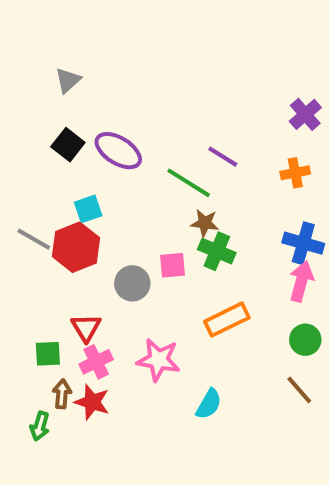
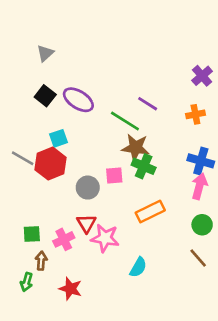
brown star: (205, 223) -> (136, 148), size x1.5
red triangle: (86, 328) -> (86, 223), moved
red star: (92, 402) -> (70, 289), moved

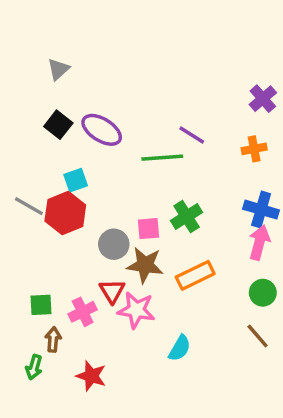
green line: (125, 121) -> (162, 158), turned -36
brown star: (136, 148) -> (145, 265), moved
green cross: (144, 166) -> (187, 216), turned 35

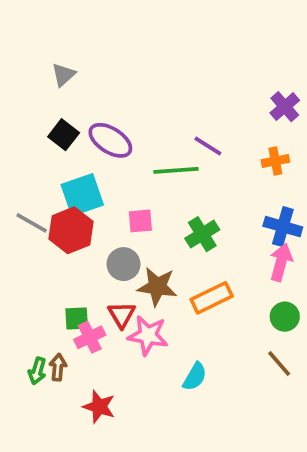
cyan square: (76, 180) -> (82, 195), size x1.6
pink square: (148, 229) -> (140, 221), moved
green square: (41, 305) -> (77, 318), moved
green arrow: (34, 367) -> (37, 371), moved

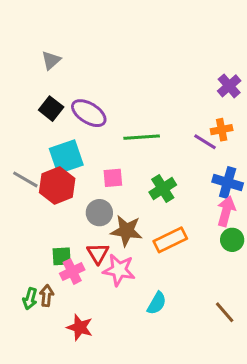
purple line: (208, 146) -> (205, 142), moved
green circle: (285, 317) -> (232, 240), moved
brown line: (279, 363) -> (225, 312), moved

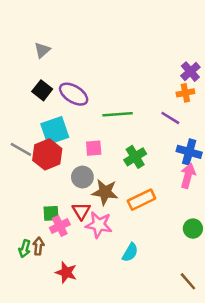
orange cross: (222, 130) -> (185, 93), moved
green circle: (232, 240) -> (193, 229), moved
brown line: (225, 312) -> (188, 281), moved

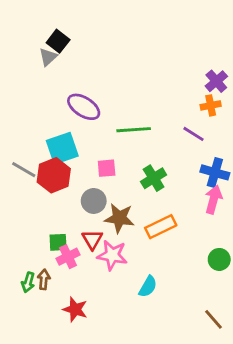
black square: (42, 90) -> (58, 41), moved

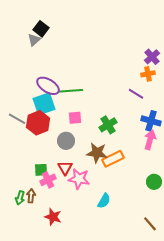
purple ellipse: (84, 107) -> (48, 86), moved
green line: (134, 130) -> (71, 91), moved
brown star: (119, 218) -> (97, 153), moved

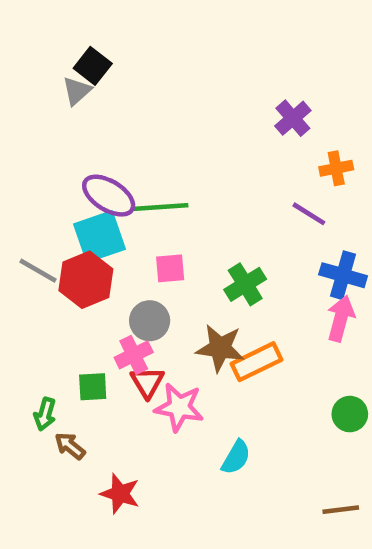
purple cross: (152, 57) -> (293, 118), moved
pink cross: (48, 180) -> (134, 355), moved
brown arrow: (31, 196) -> (70, 446), turned -56
green arrow: (20, 198) -> (45, 414), moved
brown line: (150, 224) -> (341, 510), turned -56

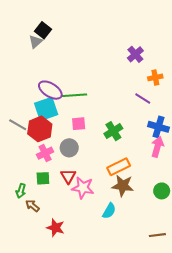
brown star: (220, 348) -> (123, 186), moved
pink cross: (134, 355) -> (45, 153), moved

